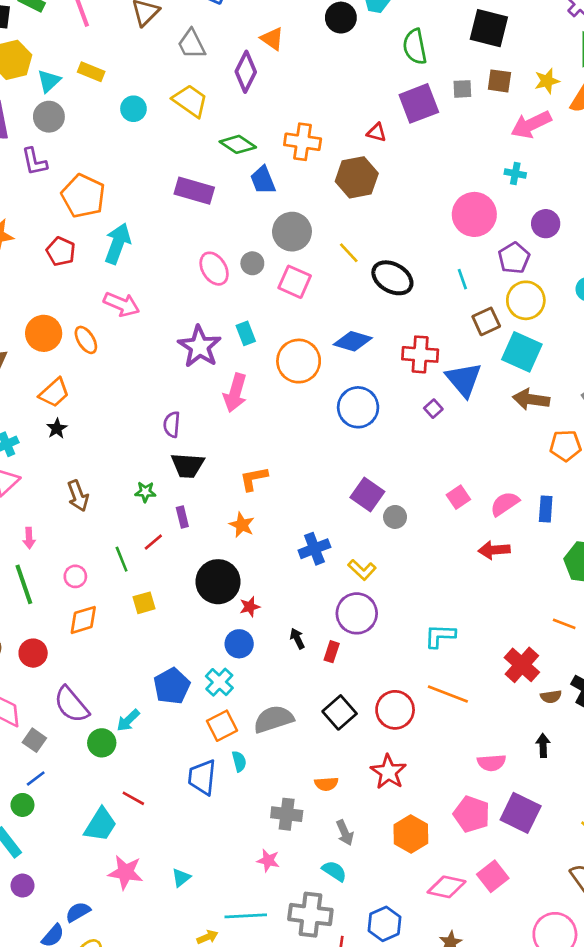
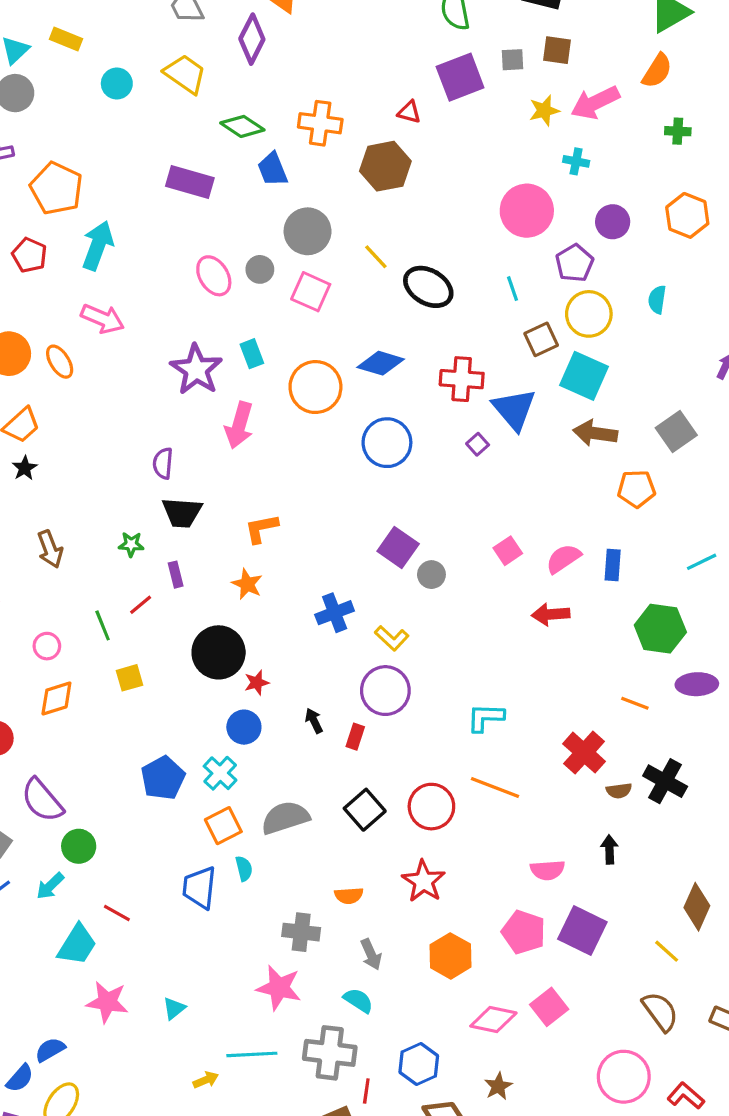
yellow star: (547, 81) -> (544, 111), moved
cyan arrow: (128, 720) -> (50, 886), moved
pink star: (268, 860) -> (279, 988), size x1.6

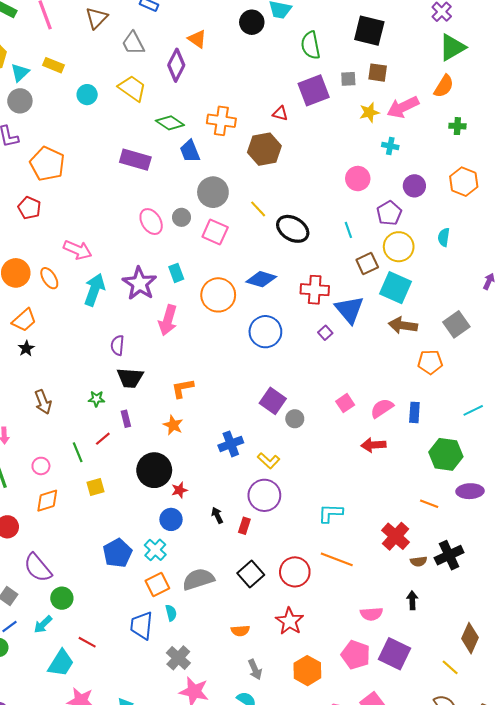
pink circle: (527, 211) -> (358, 179), size x0.7
cyan arrow: (98, 246) -> (94, 290), moved
black cross: (665, 781) -> (449, 555), turned 36
gray cross: (301, 932) -> (178, 658), moved, turned 35

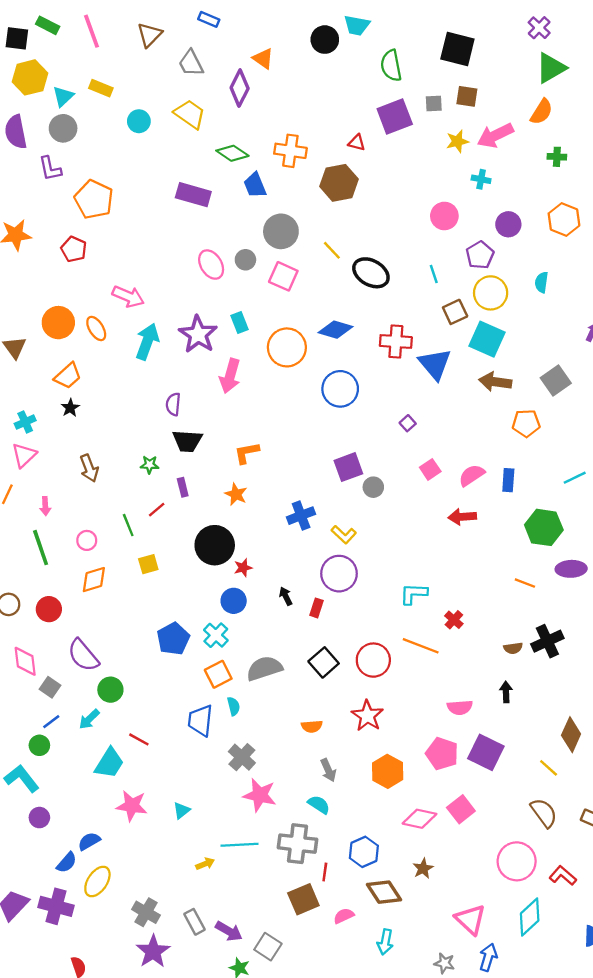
purple square: (325, 333) -> (408, 423), moved
purple square: (273, 401) -> (348, 467), turned 35
red cross: (396, 536) -> (454, 620), moved, size x0.6

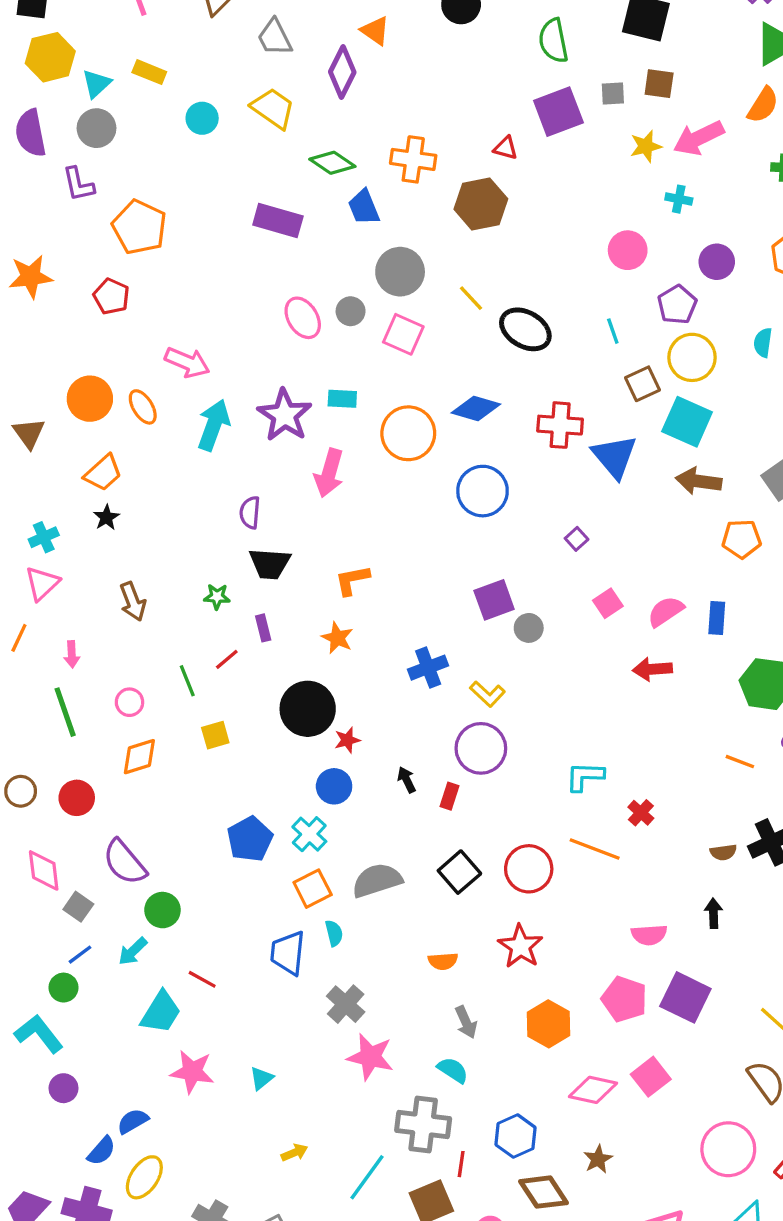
cyan rectangle: (240, 323) -> (342, 399), turned -66
cyan line: (240, 845) -> (367, 1177), moved, turned -51

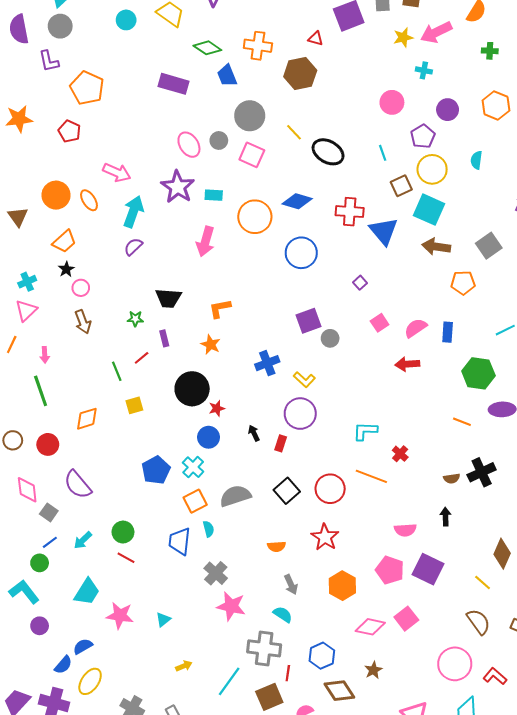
purple star: (285, 415) -> (178, 187), moved
purple semicircle: (250, 512) -> (133, 247), moved, turned 42
pink circle: (129, 702) -> (81, 288), moved
green circle: (162, 910) -> (123, 532), moved
cyan trapezoid: (161, 1012) -> (87, 592), moved

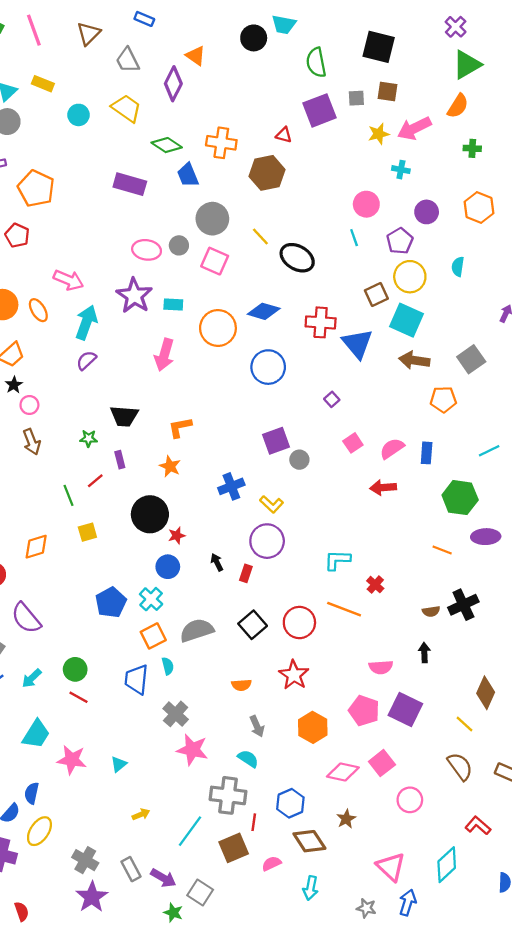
pink ellipse: (189, 145) -> (147, 250), turned -50
cyan line: (383, 153) -> (354, 238), moved
blue semicircle: (83, 646) -> (32, 793), turned -48
pink circle: (455, 664) -> (410, 800), moved, size x0.7

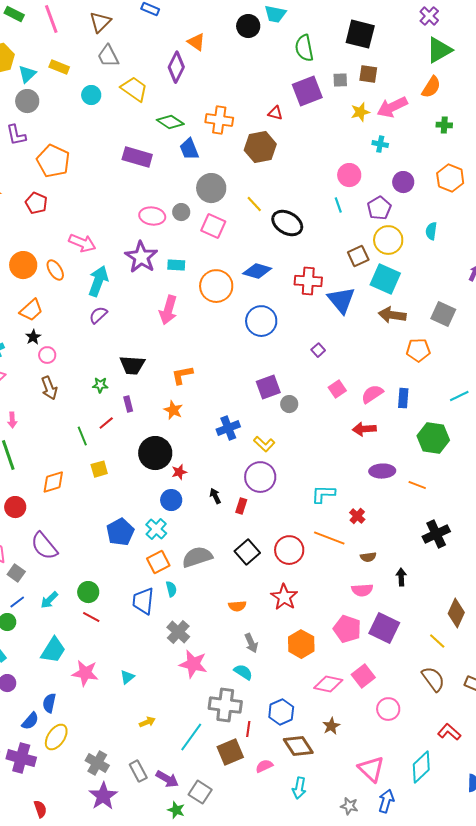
gray trapezoid: (128, 60) -> (108, 56), moved
gray square: (471, 359) -> (443, 314), turned -30
purple ellipse: (486, 537) -> (382, 471), moved
brown semicircle: (431, 611) -> (368, 557), moved

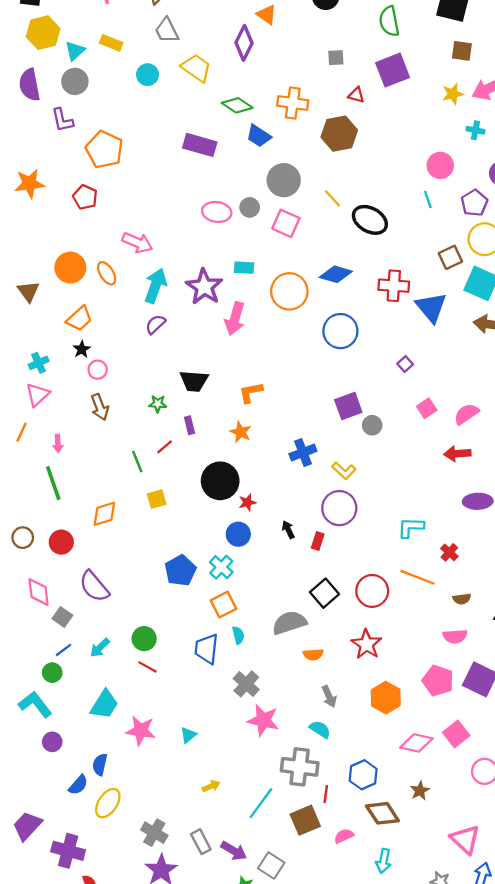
gray square: (340, 80) -> (336, 58), moved
blue trapezoid: (189, 149) -> (259, 136), turned -35
purple star: (141, 257) -> (204, 287), moved
gray semicircle: (197, 557) -> (289, 623), moved
purple cross: (21, 758) -> (68, 851), moved

